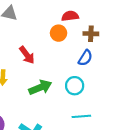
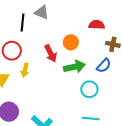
orange circle: (59, 33) -> (71, 42), moved
green arrow: (40, 87) -> (75, 67), moved

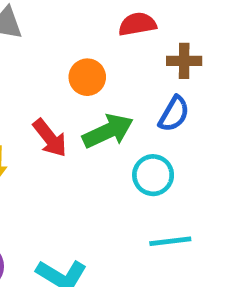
red arrow: (51, 53) -> (50, 138), moved

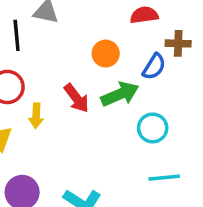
blue semicircle: (174, 114) -> (154, 67), moved

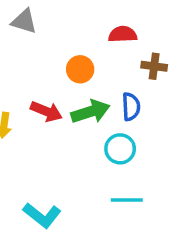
blue semicircle: (154, 67) -> (131, 107), moved, turned -40
red arrow: (76, 98) -> (46, 111), turned -36

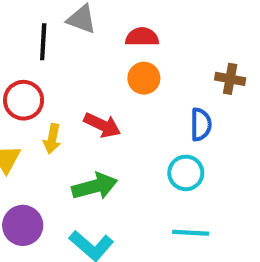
red semicircle: (123, 34) -> (142, 37), moved
green arrow: (90, 112) -> (95, 186), moved

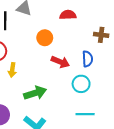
red semicircle: (142, 37) -> (68, 15), moved
orange circle: (144, 78) -> (45, 38), moved
red arrow: (102, 125) -> (60, 62), moved

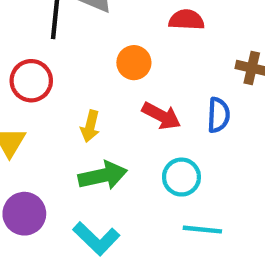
yellow arrow: (12, 70) -> (90, 126), moved
cyan circle: (81, 84) -> (181, 177), moved

